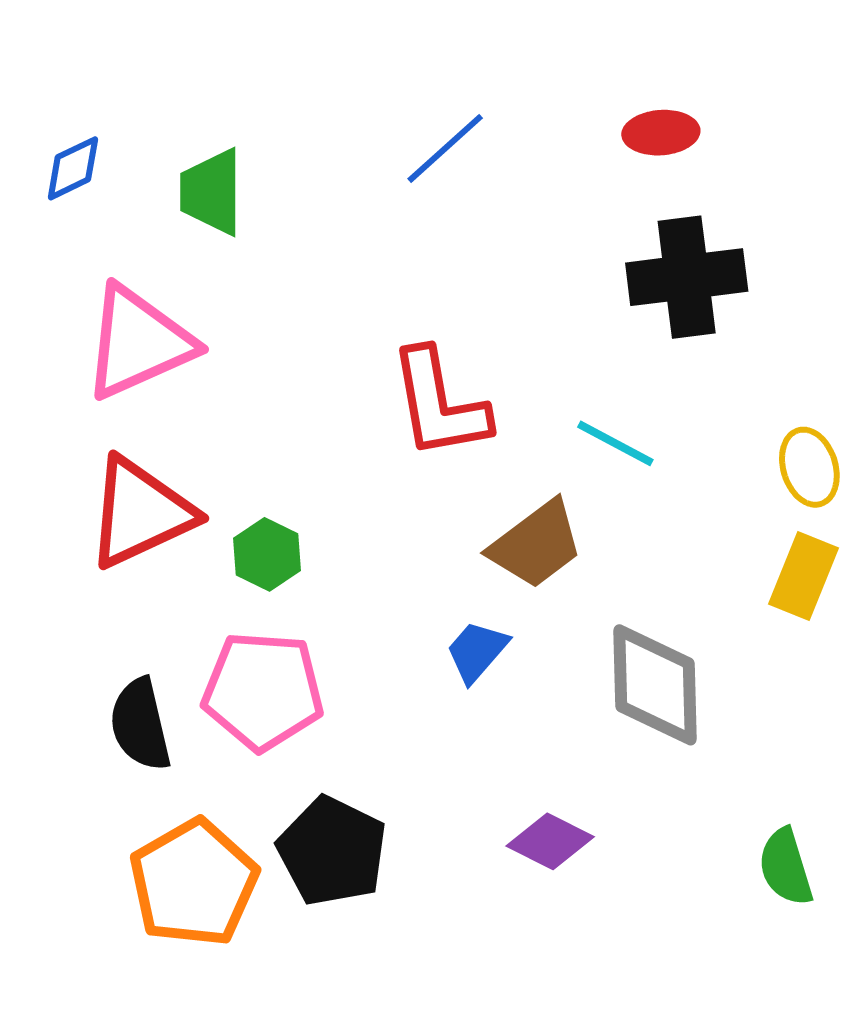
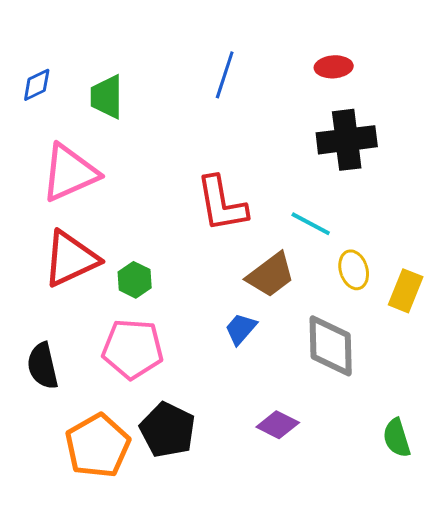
blue line: (445, 148) -> (225, 75), turned -30
yellow ellipse: (809, 467) -> (354, 270), moved
black semicircle: (140, 725) -> (43, 366), moved

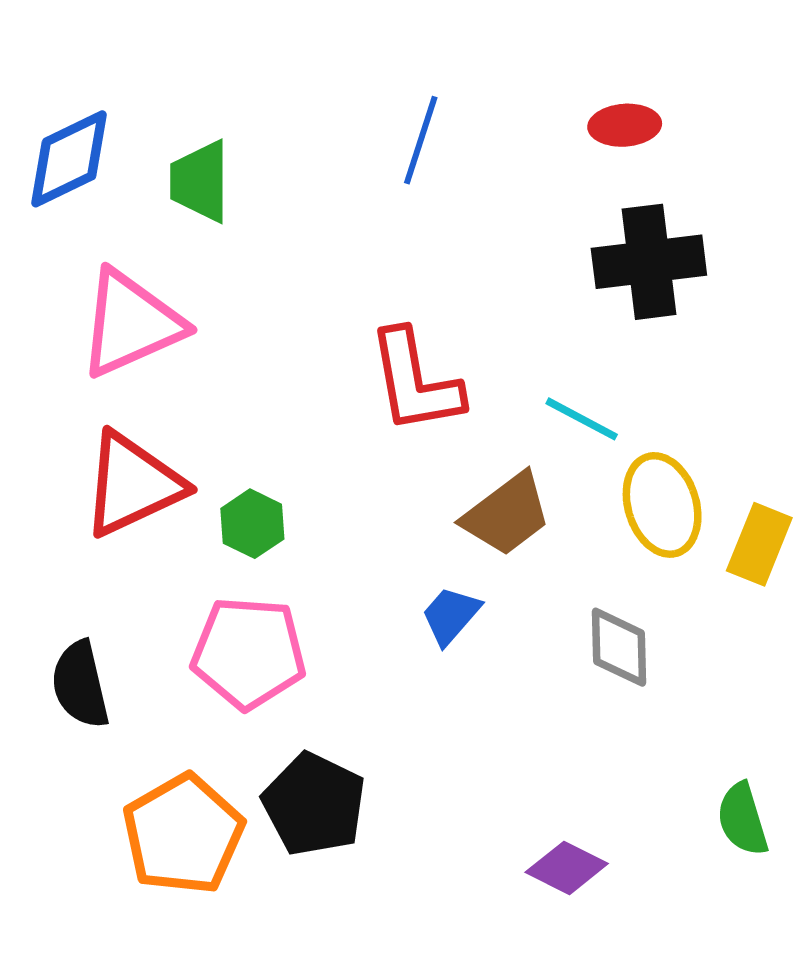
blue diamond: (37, 85) -> (69, 159), size x1.6
yellow ellipse: (354, 270) -> (662, 505), size x1.4
gray diamond: (331, 346) -> (619, 647), size x0.7
purple diamond: (278, 425) -> (567, 868), moved

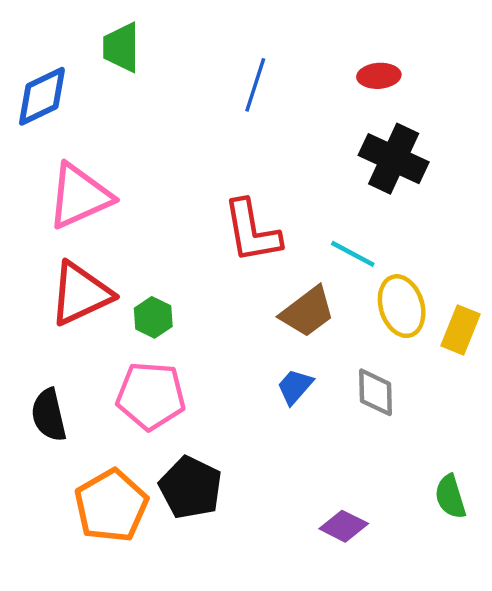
green trapezoid: (200, 181) -> (121, 47), moved
black cross: (649, 262) -> (394, 159), turned 32
blue trapezoid: (451, 615) -> (295, 387), moved

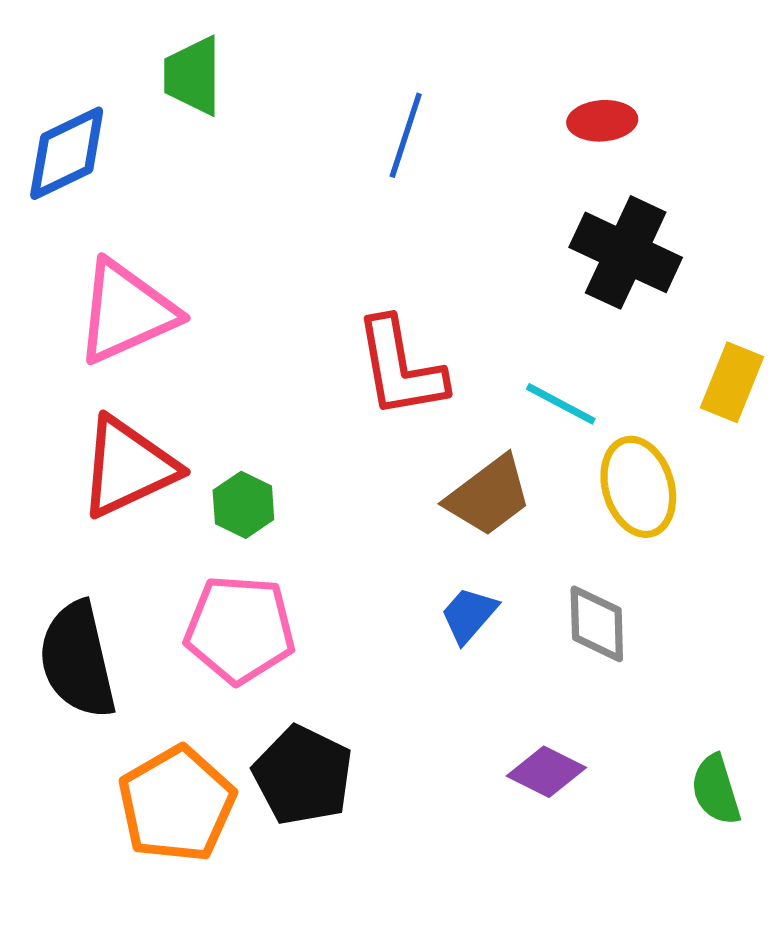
yellow rectangle: (461, 330) -> (732, 382), moved
black semicircle: (49, 415) -> (78, 660), size x1.4
purple diamond: (344, 526) -> (546, 772), moved

